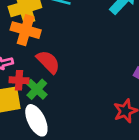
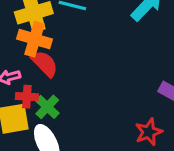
red semicircle: (48, 62) -> (45, 64), moved

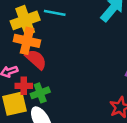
green cross: (47, 107) -> (40, 93), turned 30

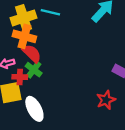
green cross: (40, 93) -> (34, 70), moved, turned -35

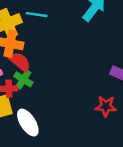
red star: (106, 100) -> (106, 106), turned 30

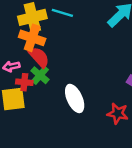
white ellipse: (28, 123) -> (75, 98), moved

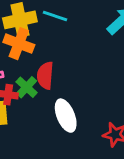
red semicircle: (39, 57) -> (45, 76), moved, turned -135

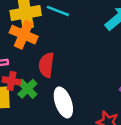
green cross: (27, 87) -> (27, 89), moved

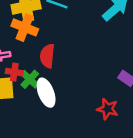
white ellipse: (63, 102) -> (46, 93), moved

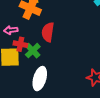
white ellipse: (46, 93) -> (40, 79), moved, turned 35

